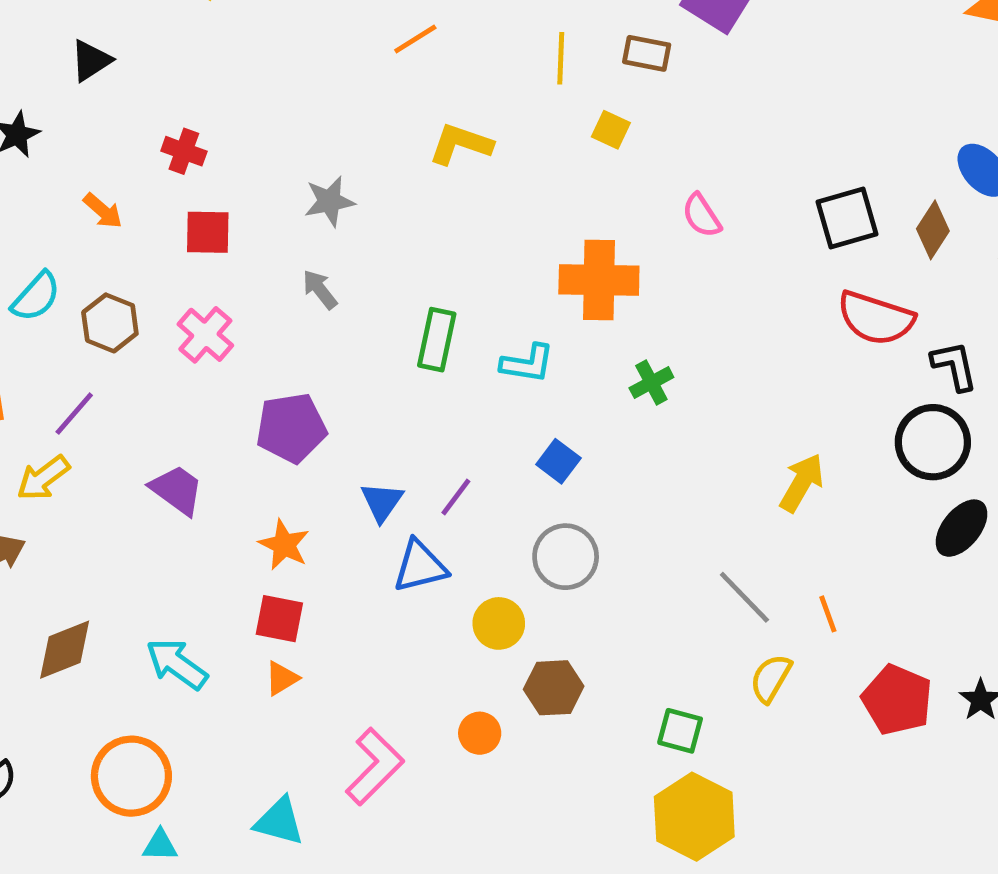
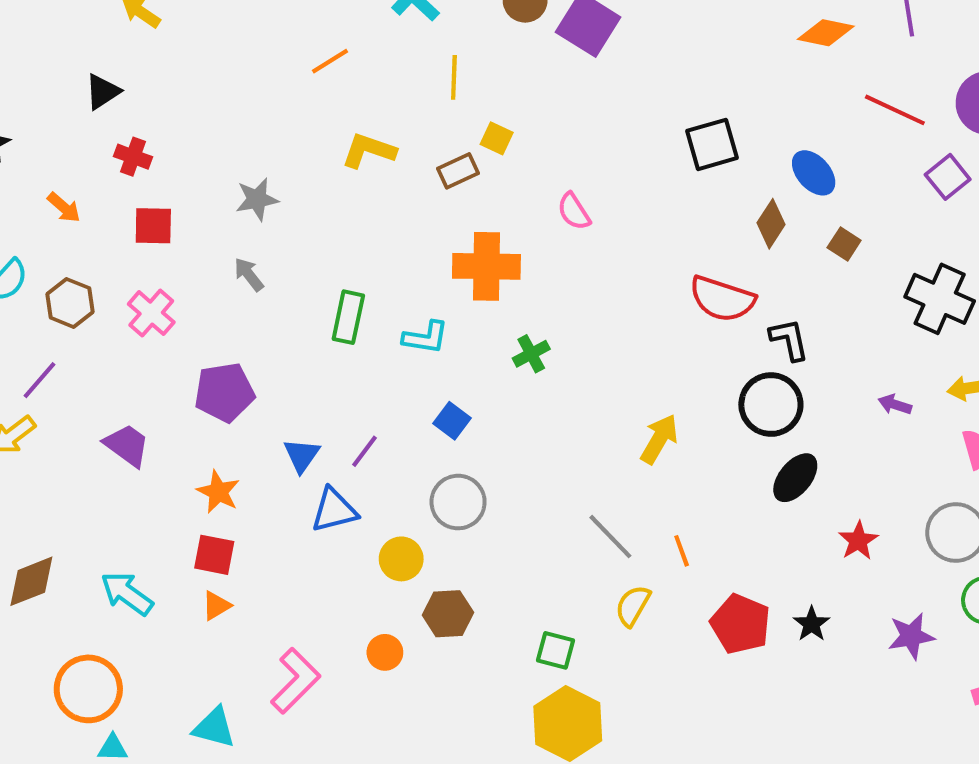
brown rectangle: (647, 53) -> (458, 171), moved, turned -36
black triangle: (91, 61) -> (103, 92), moved
black square: (847, 218) -> (712, 144), moved

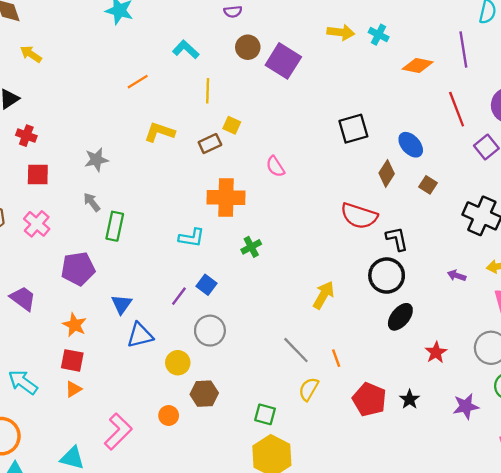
red line: (895, 110) -> (457, 109), turned 44
green rectangle: (348, 317) -> (115, 226), moved
purple line: (365, 451) -> (179, 296), moved

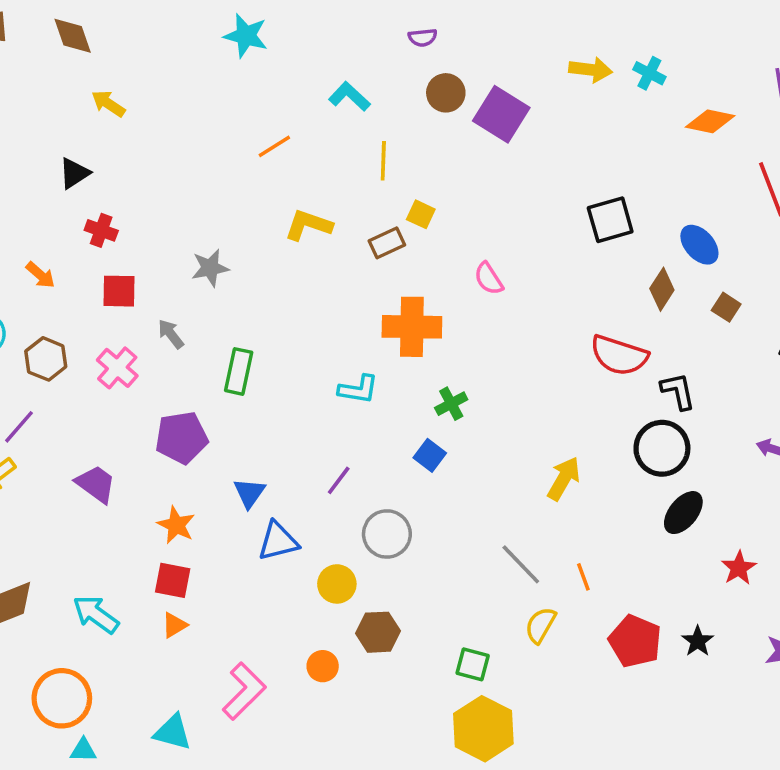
gray arrow: (92, 202) -> (171, 334), moved
blue square: (206, 285) -> (430, 455), moved

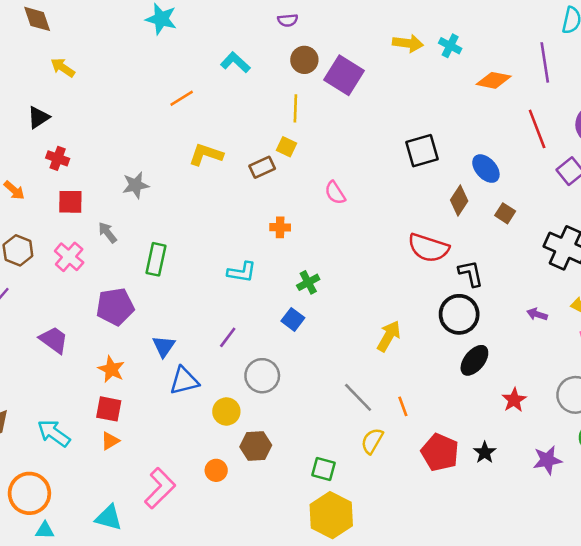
yellow line: (383, 161) -> (295, 108), moved
orange cross: (412, 327) -> (280, 227), size x0.5

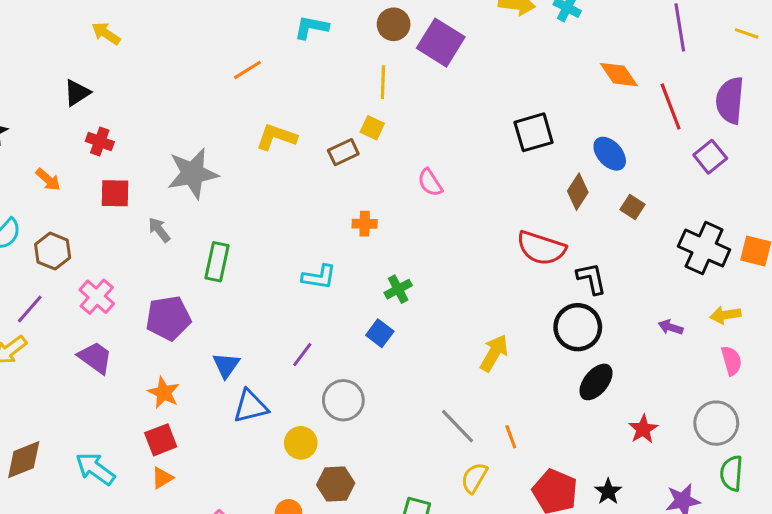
cyan L-shape: (235, 62) -> (311, 27), turned -32
orange diamond: (494, 80) -> (619, 75), moved, turned 44
gray star: (136, 185) -> (193, 173), size x1.6
pink cross: (69, 257) -> (97, 297), moved
red square: (109, 409) -> (161, 440), turned -32

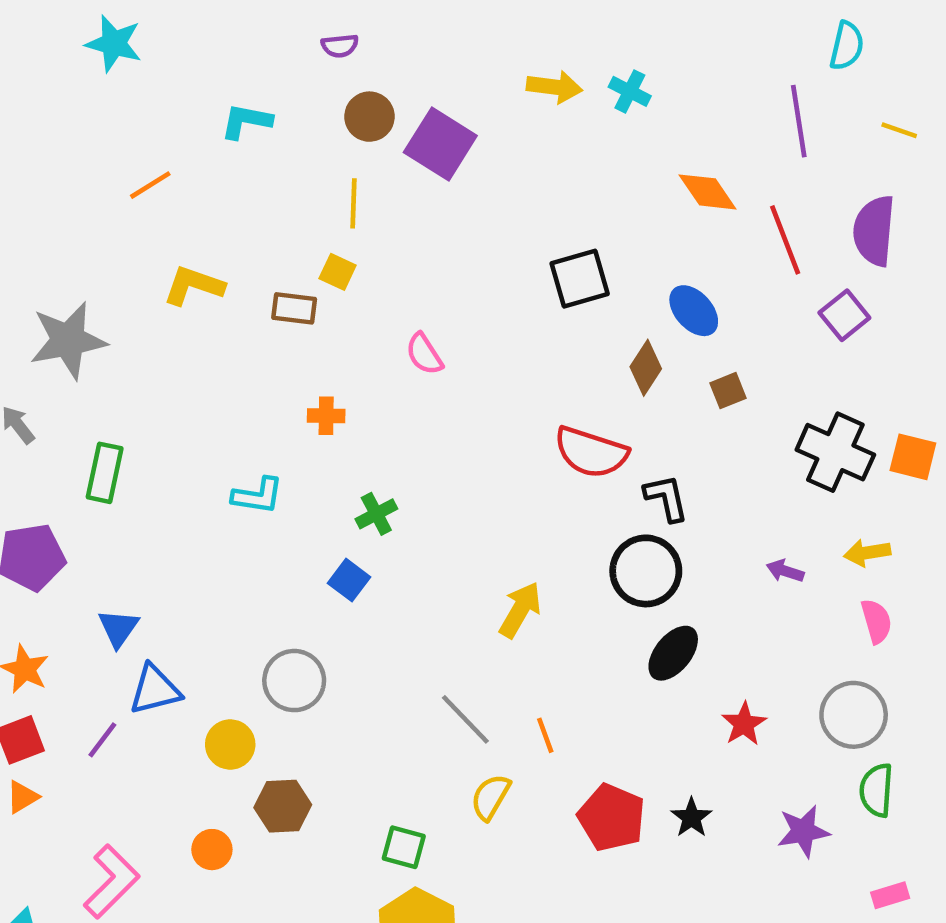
brown rectangle: (343, 152) -> (294, 308), turned 32
brown square: (633, 207) -> (728, 391), turned 35
purple line: (302, 355) -> (102, 740), moved

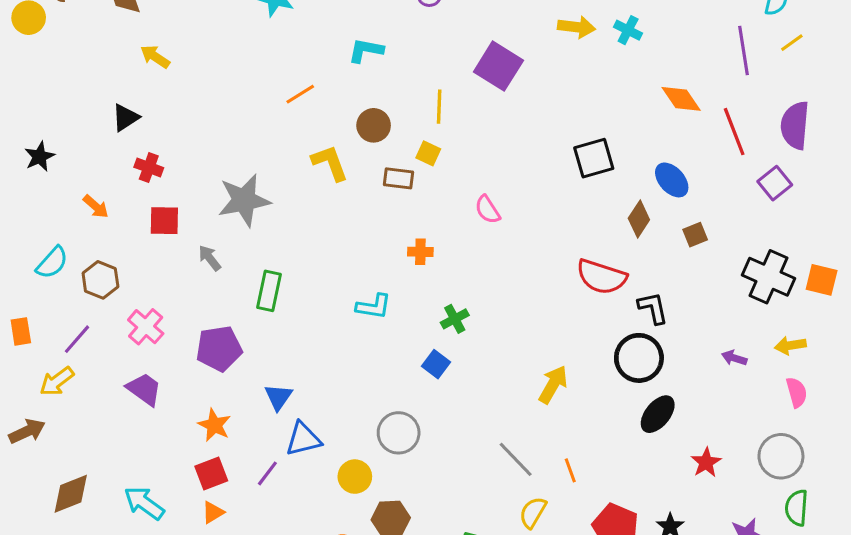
brown circle: (369, 117) -> (374, 125), moved
yellow line: (899, 130) -> (792, 43), moved, turned -55
yellow L-shape: (194, 286) -> (330, 163), turned 51

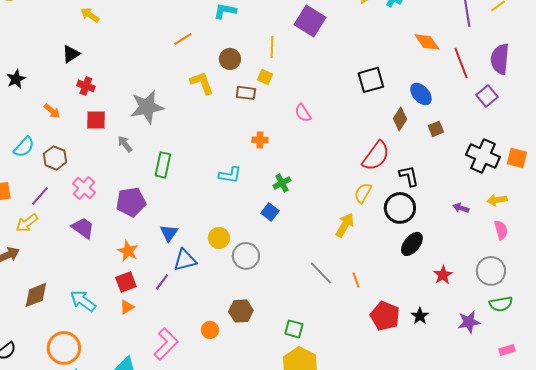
red semicircle: (601, 277) -> (376, 156), turned -72
yellow circle: (355, 477) -> (219, 238), moved
green semicircle: (797, 508) -> (501, 304), turned -105
yellow semicircle: (533, 512) -> (363, 193), moved

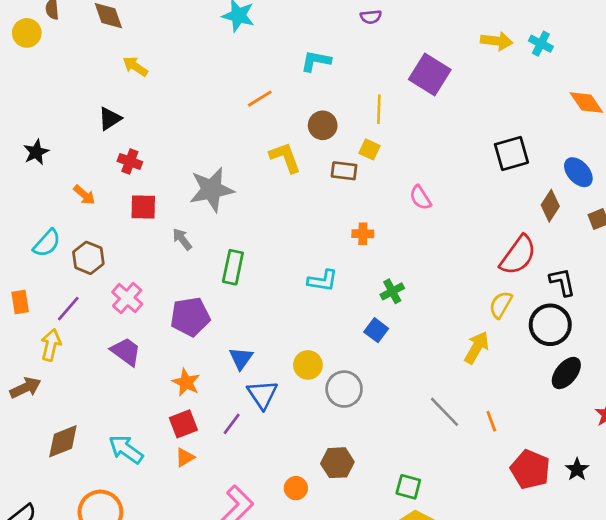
yellow arrow: (27, 223) -> (51, 345), turned 140
blue triangle: (185, 260) -> (262, 394), turned -50

